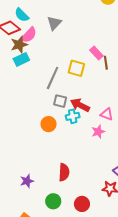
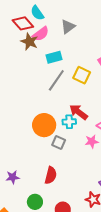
brown star: (19, 45) -> (29, 42), turned 30
cyan rectangle: (21, 59) -> (54, 57), moved
gray square: (60, 101) -> (59, 142), moved
orange circle: (49, 124) -> (44, 125), size x1.5

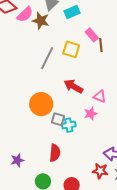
brown star: (29, 42) -> (41, 21), moved
cyan rectangle: (54, 57) -> (72, 12), moved
cyan cross: (69, 122) -> (69, 125), moved

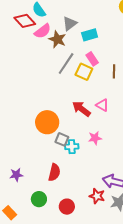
pink rectangle: (92, 35) -> (92, 59), moved
gray line: (47, 58) -> (66, 64), moved
pink triangle: (100, 96) -> (102, 105), moved

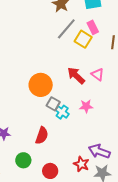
cyan cross: (72, 147) -> (62, 112), turned 32

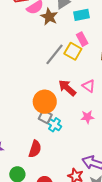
gray line: (66, 29) -> (54, 54), moved
orange circle: (41, 85) -> (45, 102), moved
pink star: (86, 106) -> (87, 117), moved

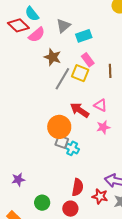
brown star: (49, 17) -> (53, 57), moved
pink star: (87, 117) -> (103, 127), moved
red semicircle: (35, 149) -> (78, 187), moved

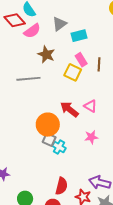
brown line: (110, 71) -> (99, 64), moved
gray line: (62, 79) -> (28, 79), moved, turned 50
pink star: (103, 127) -> (91, 137), moved

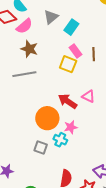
cyan rectangle: (79, 36) -> (71, 27), turned -35
brown star: (46, 54) -> (29, 49), moved
pink star: (91, 137) -> (71, 127), moved
gray square: (49, 140) -> (41, 148), moved

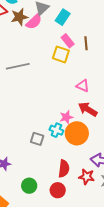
pink semicircle: (24, 26) -> (34, 22), moved
brown star: (29, 49) -> (19, 17), moved, turned -30
red arrow: (68, 101) -> (88, 109), moved
orange circle: (47, 118) -> (77, 133), moved

